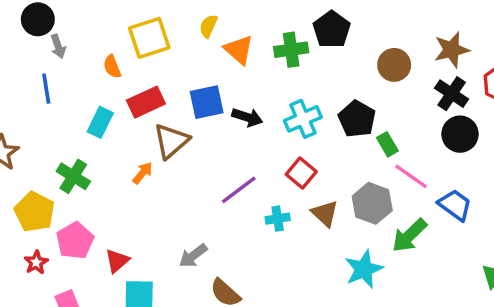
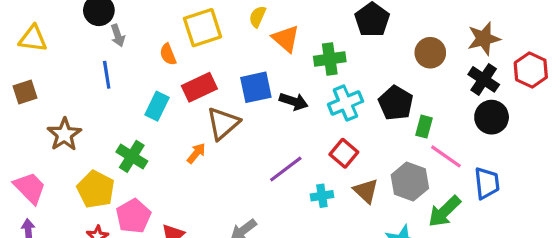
green cross: (291, 50) -> (330, 59), moved
green rectangle: (387, 144) -> (424, 127), turned 45
blue trapezoid: (455, 205) -> (487, 183), turned 48

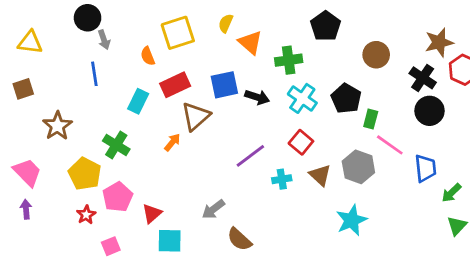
brown star: (484, 39) -> (439, 42), moved
cyan cross: (345, 103) -> (302, 98), turned -32
green arrow: (444, 211) -> (451, 193), moved, size x0.7

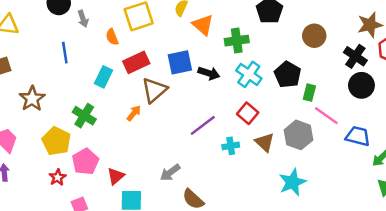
gray arrow: (104, 40) -> (83, 19), moved
blue trapezoid: (425, 168) -> (358, 136), turned -70

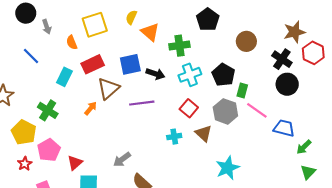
blue line: (65, 53) -> (31, 56), turned -36
cyan cross: (249, 74) -> (190, 75), turned 35
purple line: (203, 125) -> (142, 103), moved, turned 30
gray hexagon: (298, 135) -> (225, 111), moved

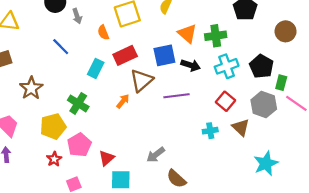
orange triangle: (150, 32) -> (187, 34), moved
yellow pentagon: (24, 132) -> (53, 126), turned 30

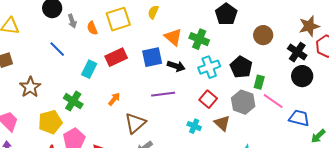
orange semicircle: (103, 32) -> (92, 28), moved
green cross: (216, 36) -> (199, 39), turned 30
brown triangle: (141, 80) -> (135, 123), moved
cyan cross: (210, 131) -> (194, 126), turned 32

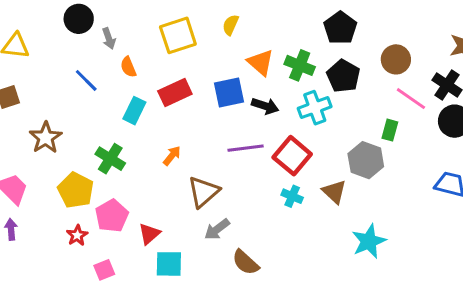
orange semicircle: (92, 28) -> (128, 67), moved
black pentagon: (241, 67) -> (343, 76), moved
red square: (208, 99) -> (292, 156), moved, size x1.4
pink line: (273, 101) -> (411, 99), moved
yellow pentagon: (50, 122) -> (76, 190), turned -30

